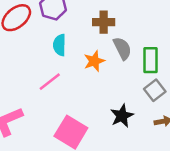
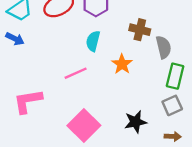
gray semicircle: (122, 48) -> (164, 47), moved
orange star: (94, 61) -> (122, 64), turned -30

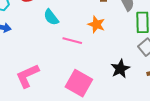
cyan semicircle: (93, 41) -> (51, 17), moved, turned -36
pink line: (76, 73) -> (72, 41), moved, turned 54

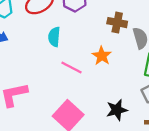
cyan semicircle: (51, 17) -> (54, 37), turned 30

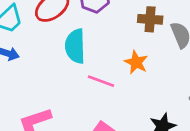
cyan semicircle: (54, 37) -> (75, 46), size x1.4

